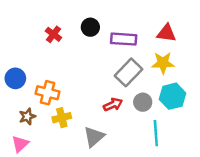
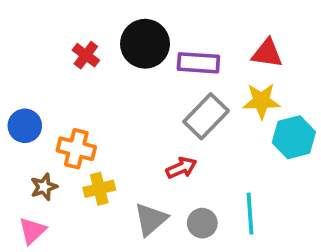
black circle: (90, 27) -> (145, 44), size x1.6
cyan hexagon: (172, 96) -> (294, 137), moved
gray circle: (143, 102) -> (202, 223), moved

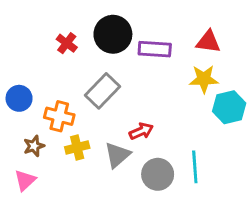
gray rectangle: (206, 116) -> (102, 91), moved
gray triangle: (151, 219) -> (117, 155), moved
gray circle: (202, 223) -> (158, 174), size x1.4

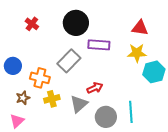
red cross: (67, 43) -> (32, 24), moved
purple rectangle: (155, 49) -> (99, 45), moved

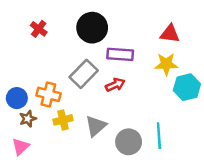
blue circle: (13, 66) -> (17, 98), moved
red arrow: (95, 88) -> (115, 85), moved

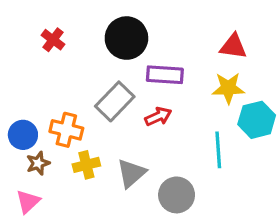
cyan line: (159, 136) -> (218, 150), moved

